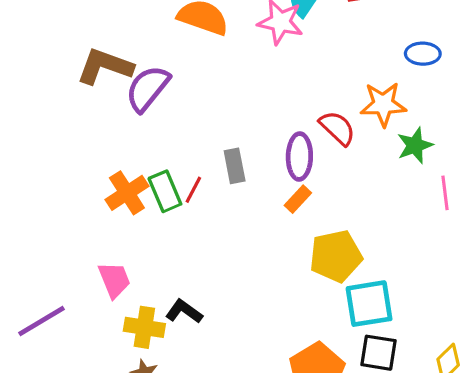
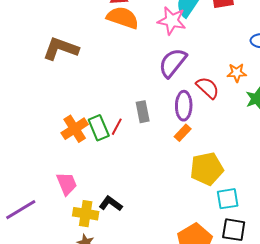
purple semicircle: (148, 88) -> (173, 63), moved
orange star: (383, 104) -> (237, 73), size x0.7
cyan square: (369, 304) -> (228, 199), size x0.7

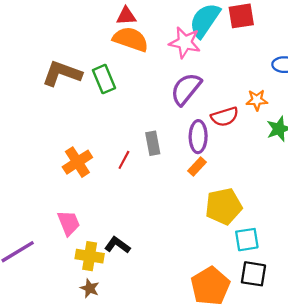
red semicircle: (208, 88) -> (225, 117), turned 120
green rectangle: (99, 128) -> (104, 79), moved

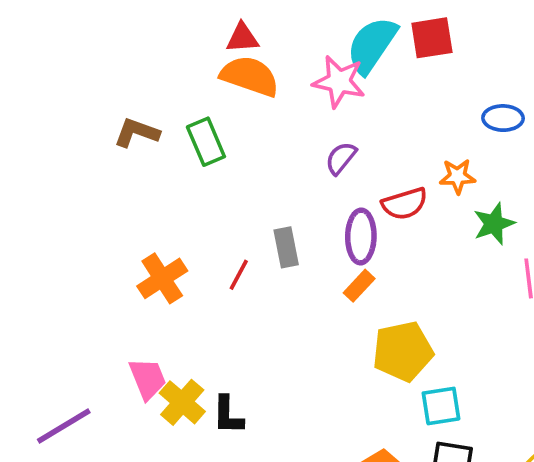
brown L-shape: (62, 73) -> (137, 133), size x0.7
purple semicircle: (186, 89) -> (341, 158), size x0.6
black L-shape: (117, 245) -> (228, 415), turned -125
yellow cross: (90, 256) -> (182, 402), moved, turned 32

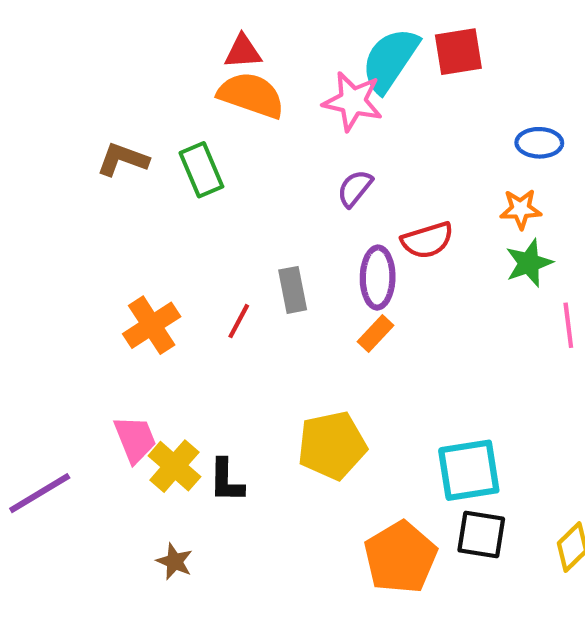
orange star: (457, 176) -> (521, 209), moved
yellow pentagon: (403, 351) -> (332, 445), moved
cyan square: (441, 406) -> (469, 470), size x1.4

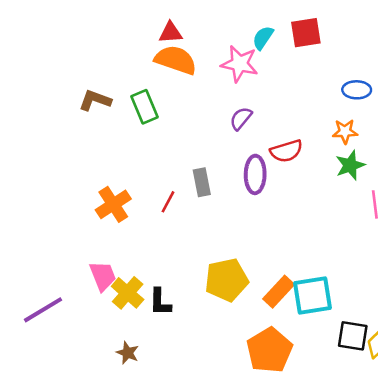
cyan semicircle: (390, 60) -> (263, 38), size x0.6
orange rectangle: (376, 333) -> (279, 292), moved, size x1.4
black square: (481, 535) -> (353, 336), moved

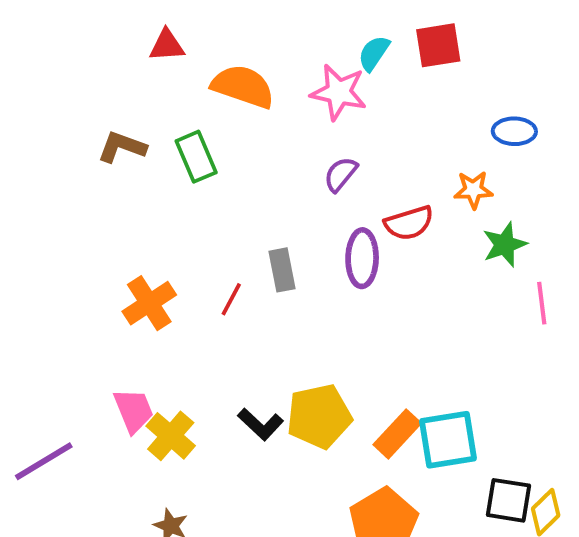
red triangle: (171, 33) -> (167, 45), moved
orange star: (345, 131) -> (473, 190), moved
black L-shape: (160, 302) -> (261, 424), moved, turned -48

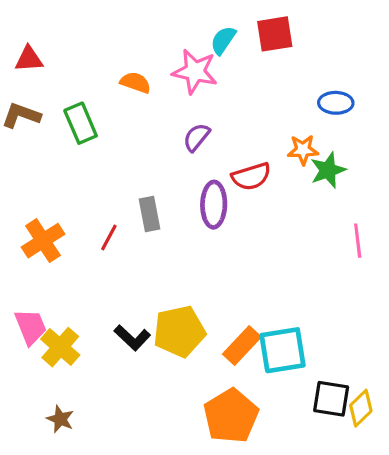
red triangle: (167, 45) -> (29, 59), moved
orange semicircle: (243, 86) -> (135, 82), moved, size x0.6
green star: (505, 245) -> (328, 170), moved

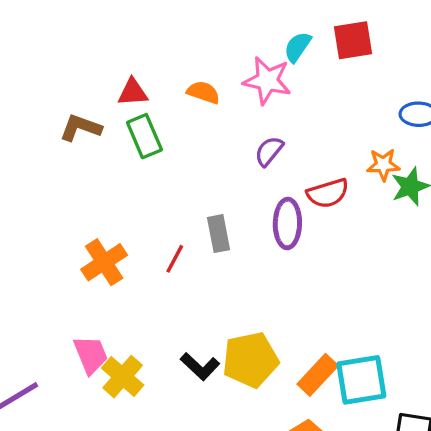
red triangle: (29, 59) -> (133, 92), moved

